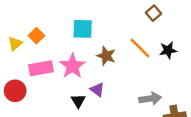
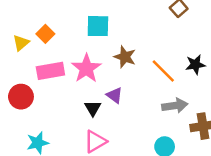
orange line: (140, 48) -> (163, 71), moved
black star: (168, 50) -> (195, 65), moved

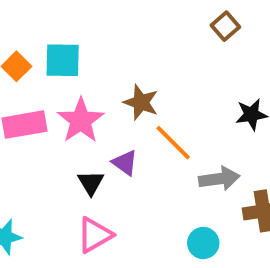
cyan square: (98, 26) -> (63, 60), moved
orange line: (163, 71) -> (173, 143), moved

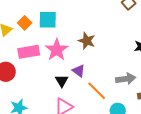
orange line: (173, 143) -> (97, 91), moved

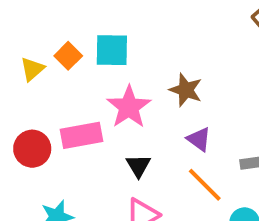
pink rectangle: (29, 52) -> (82, 135), moved
purple triangle: (79, 71) -> (199, 139), moved

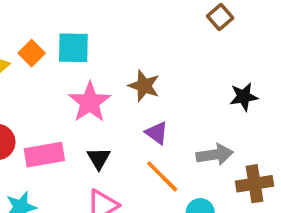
pink rectangle: (82, 135) -> (44, 155), moved

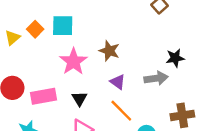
gray arrow: (215, 155) -> (156, 78), moved

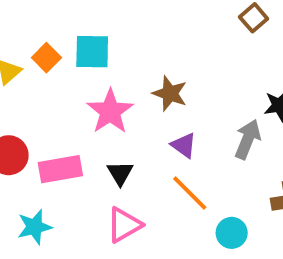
gray arrow: (156, 78) -> (248, 139), turned -60

